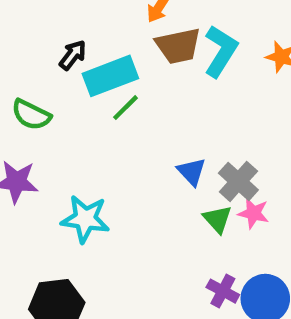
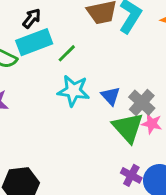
cyan rectangle: (110, 76) -> (34, 42), moved
cyan star: (85, 219) -> (73, 91), moved
green triangle: (217, 219) -> (128, 128), size x1.6

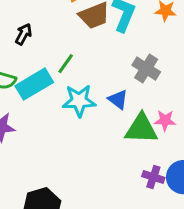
cyan rectangle: (34, 42) -> (34, 84), moved
gray cross: (142, 103) -> (146, 69), moved
green triangle: (128, 128) -> (141, 129), turned -36

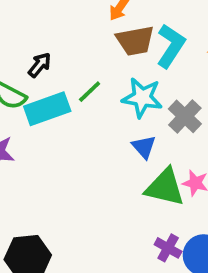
black arrow: (24, 34) -> (40, 65), moved
cyan star: (79, 101) -> (142, 98), moved

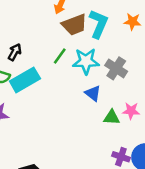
green line: (90, 92) -> (60, 56), moved
green triangle: (165, 187) -> (112, 117), size x0.6

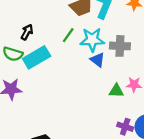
gray cross: (116, 68) -> (120, 46), turned -30
blue triangle: (93, 93) -> (98, 60), moved

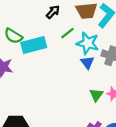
black arrow: (27, 32) -> (53, 12), moved
green triangle: (116, 91) -> (96, 95), turned 48

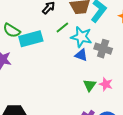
blue triangle: (87, 63) -> (81, 55), turned -32

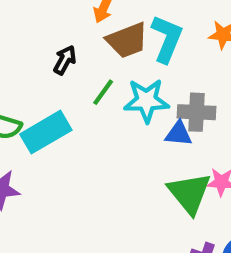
blue triangle: (81, 55) -> (179, 134), moved
green triangle: (90, 85) -> (189, 193), size x1.6

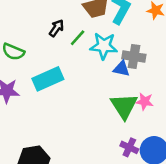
black arrow: (65, 60) -> (57, 28), moved
cyan rectangle: (46, 132) -> (48, 79), moved

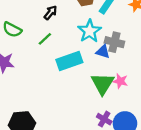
green line: (78, 38) -> (45, 39), moved
cyan star: (104, 46) -> (89, 31), turned 30
cyan rectangle: (48, 79) -> (69, 61), moved

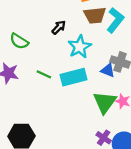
cyan star: (89, 31) -> (80, 47), moved
green line: (45, 39) -> (44, 74), moved, turned 64

